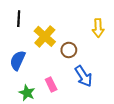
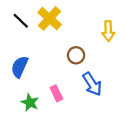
black line: (19, 19) -> (21, 21), turned -49
yellow cross: (45, 36) -> (50, 18), moved

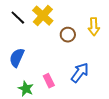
brown circle: (76, 55) -> (68, 35), moved
blue arrow: (92, 84) -> (80, 73), turned -110

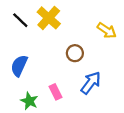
yellow arrow: (94, 27) -> (107, 30), turned -54
brown circle: (68, 35) -> (75, 53), moved

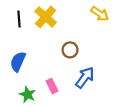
black line: (20, 20) -> (19, 19), turned 42
yellow arrow: (107, 30) -> (100, 14), moved

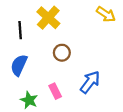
black line: (19, 19) -> (20, 30), moved
brown circle: (70, 50) -> (62, 53), moved

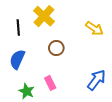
yellow arrow: (106, 14) -> (94, 28), moved
blue arrow: (90, 82) -> (96, 80), moved

